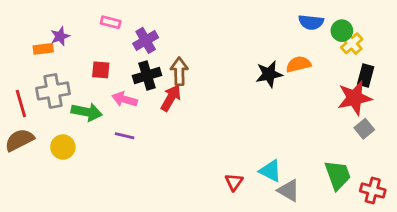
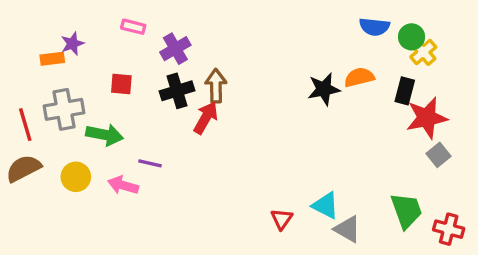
black rectangle: (366, 76) -> (405, 91), moved
pink arrow: (125, 99) -> (123, 185), moved

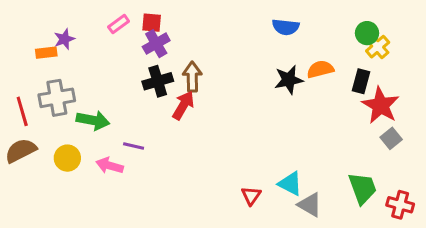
pink rectangle: (133, 27) -> (119, 24), turned -50
blue semicircle: (374, 27) -> (286, 27), moved
red square: (121, 84) -> (152, 23), moved
red star: (427, 118) -> (381, 105), turned -30

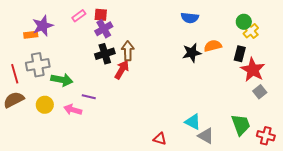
purple star: (64, 39) -> (43, 26), size x1.5
red triangle: (251, 196) -> (160, 139), moved, turned -48

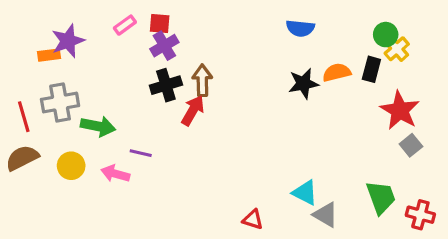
black rectangle: (240, 54) -> (371, 69), moved

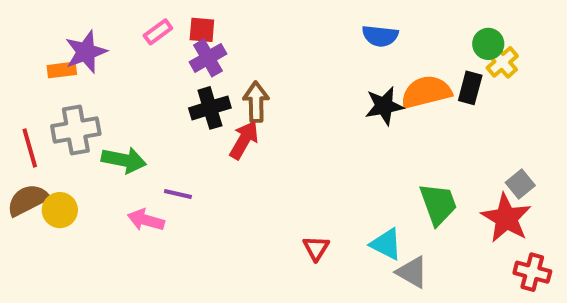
orange semicircle: (337, 72) -> (426, 92), size x1.4
red star: (400, 110) -> (506, 218), moved
yellow circle: (71, 166) -> (60, 210), moved
green trapezoid: (381, 197) -> (438, 204), moved
red triangle: (253, 219) -> (316, 248), moved, turned 45

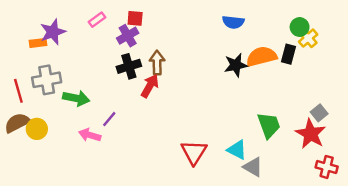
red square: (202, 30) -> (135, 18), moved
purple line: (178, 194) -> (109, 119), turned -63
red triangle: (316, 248) -> (194, 152), size x1.6

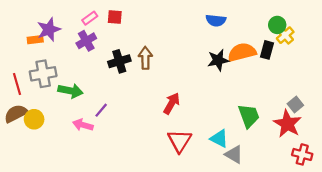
red square: (135, 18) -> (115, 17), moved
purple cross: (128, 36) -> (86, 41), moved
red arrow: (150, 86) -> (172, 103), moved

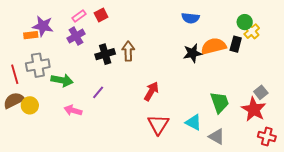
red square: (115, 17) -> (101, 15), turned -32
purple star: (49, 29) -> (43, 26), turned 30
purple line: (101, 110) -> (98, 92), moved
gray triangle: (234, 154) -> (217, 137), moved

